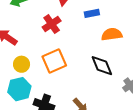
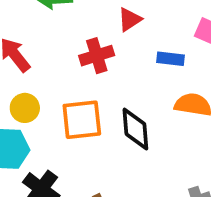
black diamond: (102, 66) -> (135, 129), moved

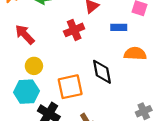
orange square: (82, 120) -> (70, 87), moved

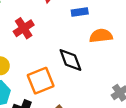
red cross: (74, 30) -> (24, 28), moved

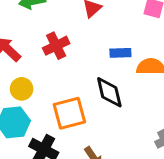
blue rectangle: (80, 12) -> (120, 53), moved

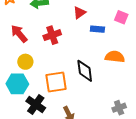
blue rectangle: (120, 53) -> (97, 29), moved

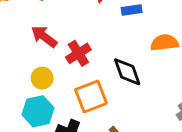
red arrow: (19, 34) -> (44, 37), moved
red cross: (52, 35) -> (78, 53), moved

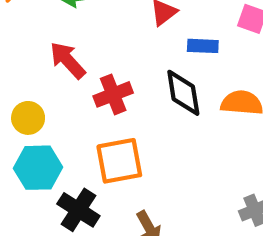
black diamond: (127, 72) -> (183, 93), moved
yellow circle: (42, 78) -> (28, 118), moved

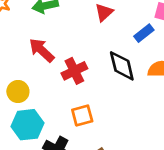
blue rectangle: (203, 46) -> (144, 33), moved, turned -36
orange square: (119, 161) -> (82, 115), size x0.7

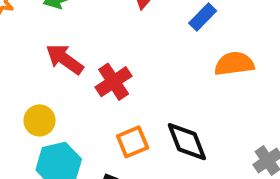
black diamond: (122, 66) -> (187, 142), moved

